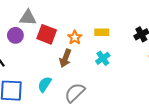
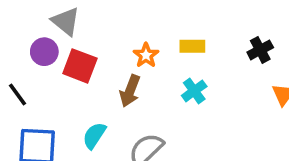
gray triangle: (28, 18) -> (66, 21), turned 36
red square: (47, 34) -> (80, 66), moved

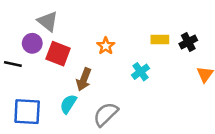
yellow rectangle: (192, 46) -> (160, 39), moved
brown arrow: (130, 91) -> (84, 79), moved
black line: (18, 95) -> (13, 64), moved, turned -42

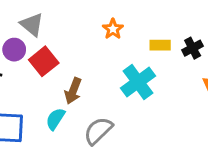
orange star: (106, 46) -> (113, 29), moved
red square: (58, 54) -> (44, 61), turned 30
cyan cross: (141, 72) -> (138, 82), size x1.6

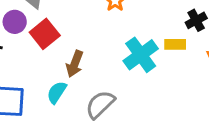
yellow rectangle: (160, 45) -> (175, 44), moved

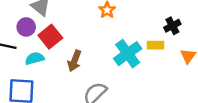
cyan semicircle: (57, 92) -> (35, 58), moved, turned 42

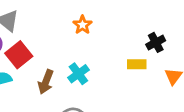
cyan cross: (128, 54) -> (78, 74), moved, size x0.7

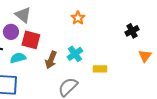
red square: (19, 55) -> (31, 40), turned -36
yellow rectangle: (137, 64) -> (100, 69), moved

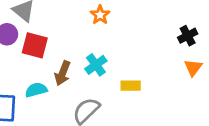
black cross: (132, 31) -> (188, 36), moved
cyan semicircle: (18, 58) -> (36, 90), moved

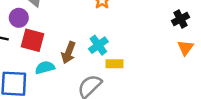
red square: (35, 45) -> (32, 40), moved
yellow rectangle: (131, 86) -> (115, 64), moved

